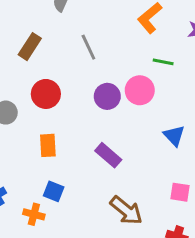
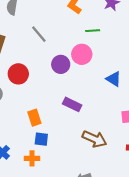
orange rectangle: (48, 145) -> (34, 118), moved

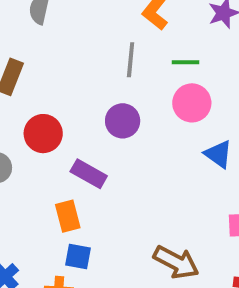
gray line: (39, 34) -> (131, 60), moved, turned 42
pink circle: (82, 54) -> (192, 103), moved
purple rectangle: (72, 104) -> (89, 174), moved

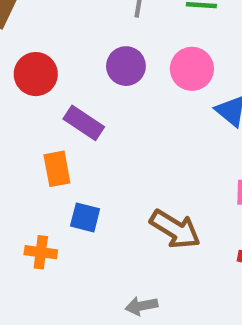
pink circle: (192, 103) -> (192, 69), moved
blue square: (78, 257) -> (85, 217), moved

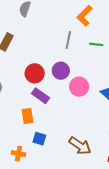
pink circle: (192, 69) -> (79, 87), moved
red circle: (36, 74) -> (35, 73), moved

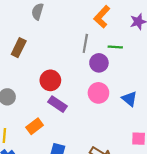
purple circle: (61, 71) -> (99, 63), moved
orange rectangle: (27, 116) -> (35, 126), moved, turned 63

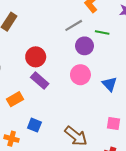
gray line: (85, 43) -> (74, 25), turned 42

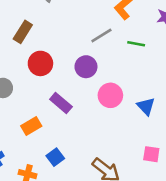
purple circle: (84, 46) -> (86, 67), moved
red circle: (36, 57) -> (40, 63), moved
blue square: (34, 125) -> (55, 157), turned 32

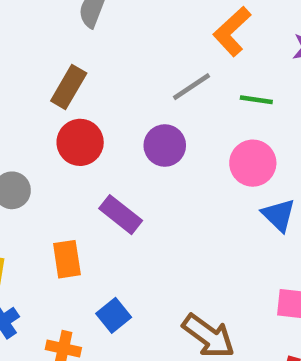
brown rectangle: (23, 32) -> (69, 87), moved
pink circle: (110, 95) -> (253, 163), moved
orange rectangle: (31, 126) -> (67, 259), turned -66

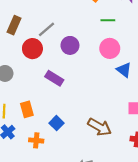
brown rectangle: (69, 87) -> (14, 25), moved
gray line: (191, 87) -> (47, 29), moved
orange rectangle: (67, 259) -> (27, 109), moved

